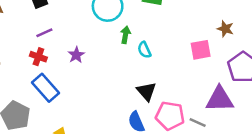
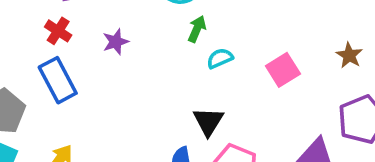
cyan semicircle: (144, 50) -> (220, 58), turned 77
pink square: (201, 50) -> (283, 70), moved, turned -35

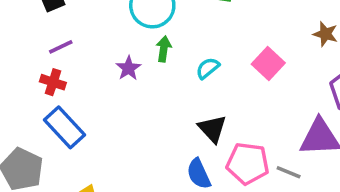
green arrow: (197, 29) -> (164, 49), moved
purple star: (116, 42) -> (128, 68), moved

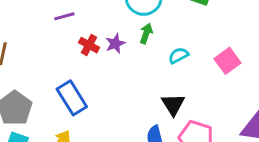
red cross: (53, 82) -> (89, 45), moved
blue rectangle: (65, 127) -> (72, 98), moved

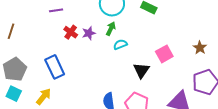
cyan semicircle: (178, 55) -> (120, 44), moved
black triangle: (173, 104) -> (141, 70), moved

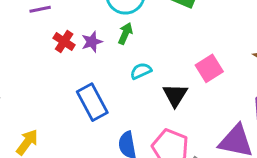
cyan semicircle: (120, 44) -> (141, 71), moved
blue rectangle: (55, 67) -> (92, 102), moved

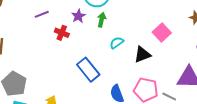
purple star: (92, 42) -> (78, 16), moved
black triangle: (175, 95) -> (142, 55), turned 48

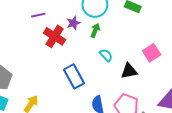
red cross: (62, 33) -> (55, 36), size x1.5
cyan semicircle: (117, 43) -> (106, 55), turned 72

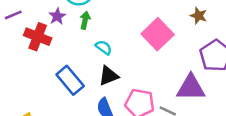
pink square: (152, 53) -> (158, 34), size x1.4
black triangle: (129, 71) -> (108, 76), moved

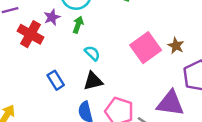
brown star: (199, 16) -> (176, 46), moved
blue rectangle: (70, 80) -> (56, 80), size x0.7

